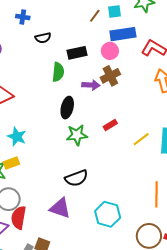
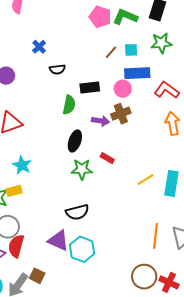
blue cross: (23, 17) -> (39, 47), turned 32
red rectangle: (110, 125) -> (107, 158), moved, turned 56
cyan hexagon: (108, 214) -> (82, 249), moved

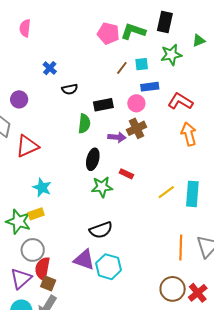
blue rectangle: (137, 73) -> (150, 87), size x0.7
brown square: (37, 276) -> (48, 283), moved
red cross: (169, 282) -> (198, 293), turned 30

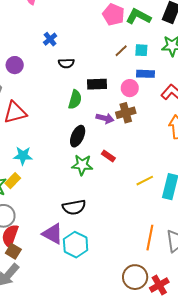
cyan star: (42, 188) -> (23, 156), turned -30
yellow rectangle: (36, 214) -> (13, 181), turned -35

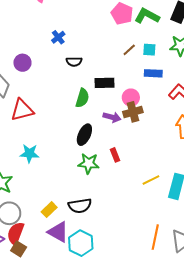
pink circle: (130, 88) -> (131, 98), moved
red rectangle: (108, 156) -> (115, 155), turned 32
yellow rectangle: (13, 181) -> (49, 210), moved

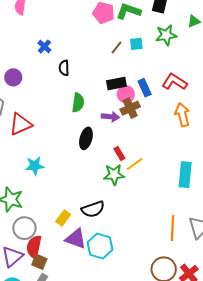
black semicircle: (74, 62) -> (64, 68), turned 98
blue rectangle: (153, 73) -> (145, 88), moved, turned 72
black rectangle: (105, 83) -> (116, 83), moved
green star: (89, 163) -> (114, 175), moved
yellow line: (151, 180) -> (135, 164), moved

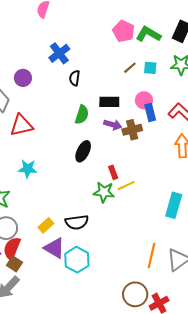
blue cross: (44, 46) -> (59, 53), size x1.5
black rectangle: (116, 83) -> (109, 102), moved
pink circle: (126, 94) -> (144, 100), moved
purple arrow: (110, 117) -> (113, 125), moved

